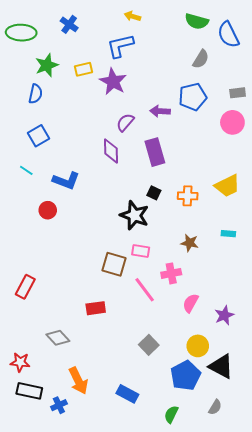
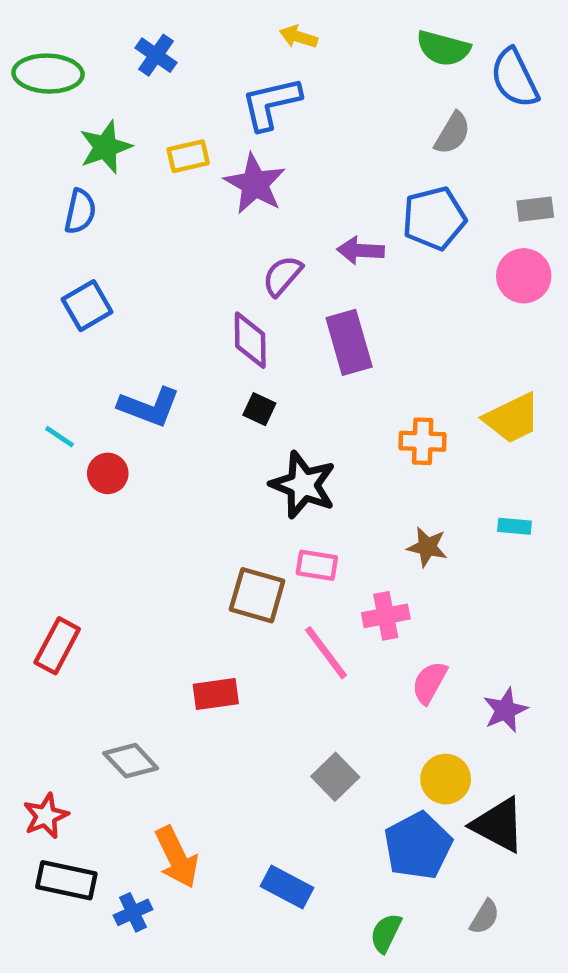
cyan line: (26, 170) -> (59, 437), moved
black square: (154, 193) -> (259, 409), moved
red star: (20, 362) -> (46, 816), turned -30

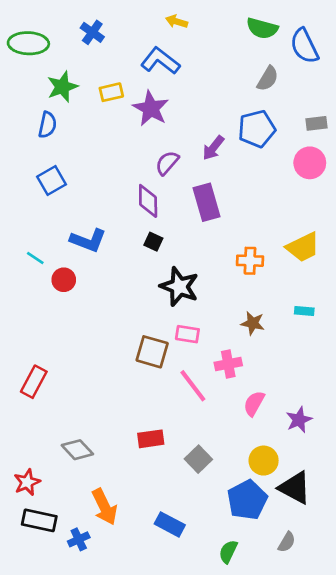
blue L-shape: (271, 103) -> (160, 61), turned 51
purple arrow: (361, 250) -> (213, 148), turned -55
red rectangle: (216, 694) -> (151, 439), moved

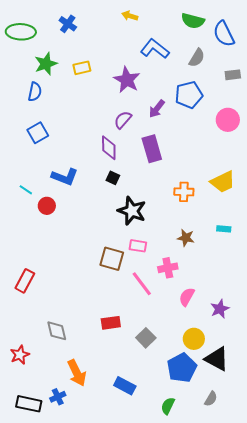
blue L-shape: (160, 61) -> (155, 49), moved
purple star: (151, 108) -> (127, 80), moved
gray rectangle: (317, 123) -> (233, 75), moved
gray diamond: (77, 450) -> (57, 331), turned 30
black rectangle: (39, 520) -> (29, 404), moved

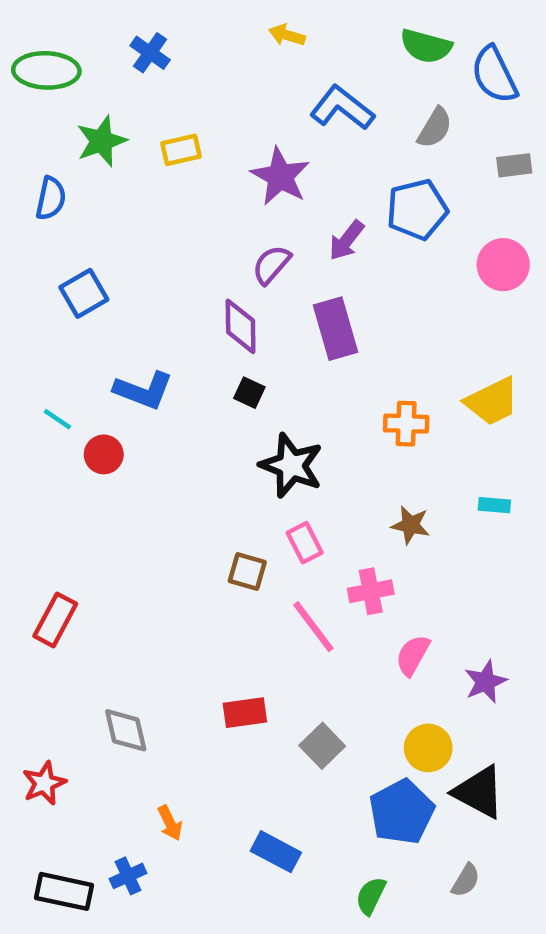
blue semicircle: (35, 92) -> (51, 198), moved
pink rectangle: (138, 246) -> (305, 543), turned 54
brown square: (112, 259) -> (247, 571), size x0.7
orange arrow: (77, 373) -> (170, 823), size x0.6

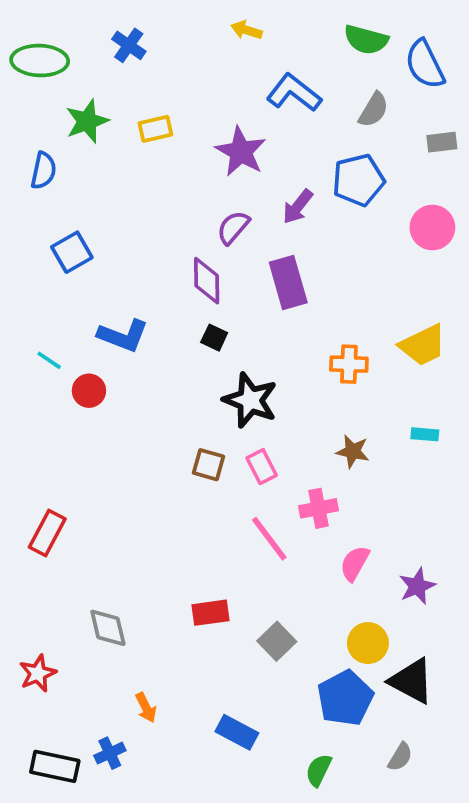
brown square: (247, 571) -> (209, 465), moved

